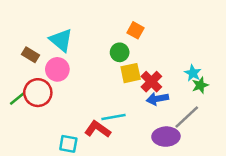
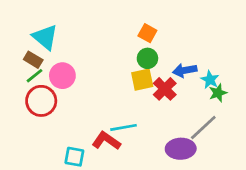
cyan triangle: (61, 40) -> (45, 37), moved
green circle: (120, 52) -> (147, 58), moved
green line: (17, 99) -> (35, 76), moved
blue arrow: (157, 99) -> (185, 70), moved

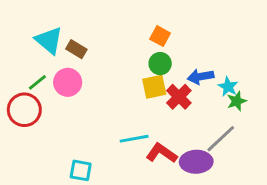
brown rectangle: (33, 60) -> (76, 49), moved
red circle: (41, 101) -> (24, 110), moved
red L-shape: (106, 141) -> (162, 153), moved

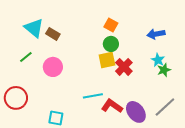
blue arrow: (201, 77) -> (156, 34), moved
pink circle: (68, 82) -> (53, 67), moved
red circle: (24, 110) -> (16, 98), moved
gray line: (221, 139) -> (165, 107), moved
purple ellipse: (196, 162) -> (136, 112), turned 55

